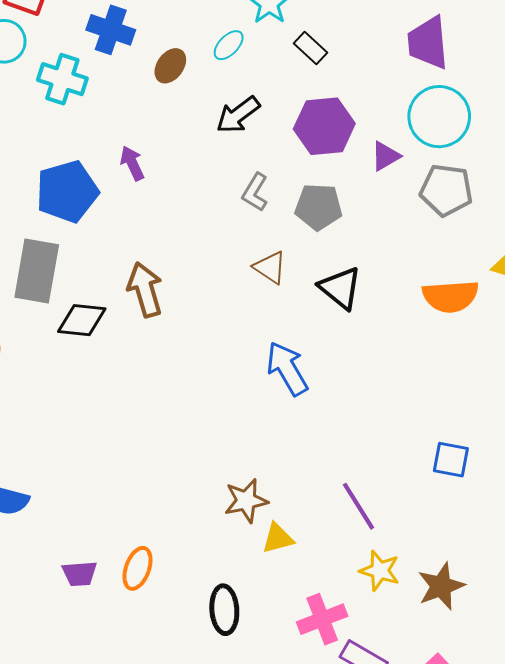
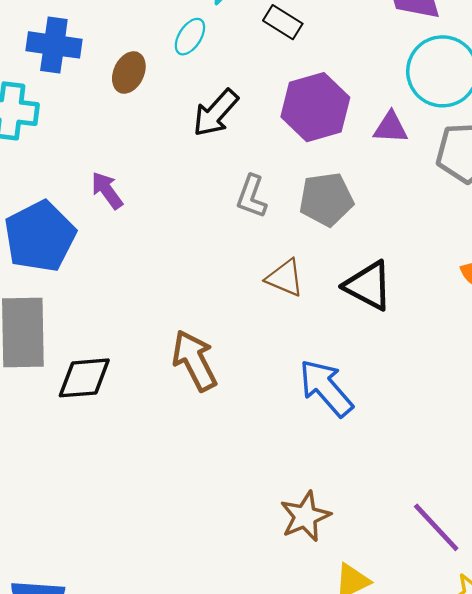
purple triangle: (385, 156) -> (391, 128), turned 44
brown arrow: (145, 290) -> (194, 361), moved
brown star: (246, 501) -> (305, 516), moved

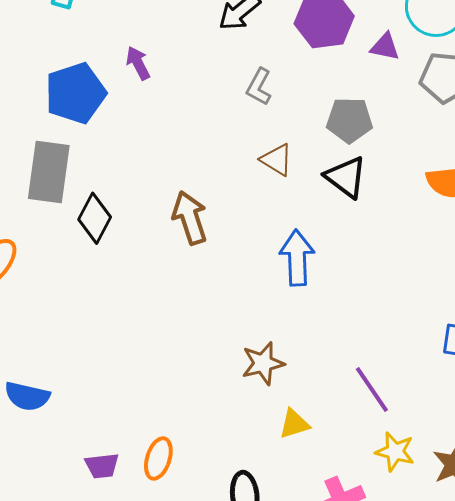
gray pentagon: (326, 199) -> (350, 120), moved
black diamond: (84, 378) -> (95, 218), turned -66
blue arrow: (326, 388) -> (297, 258), turned 30

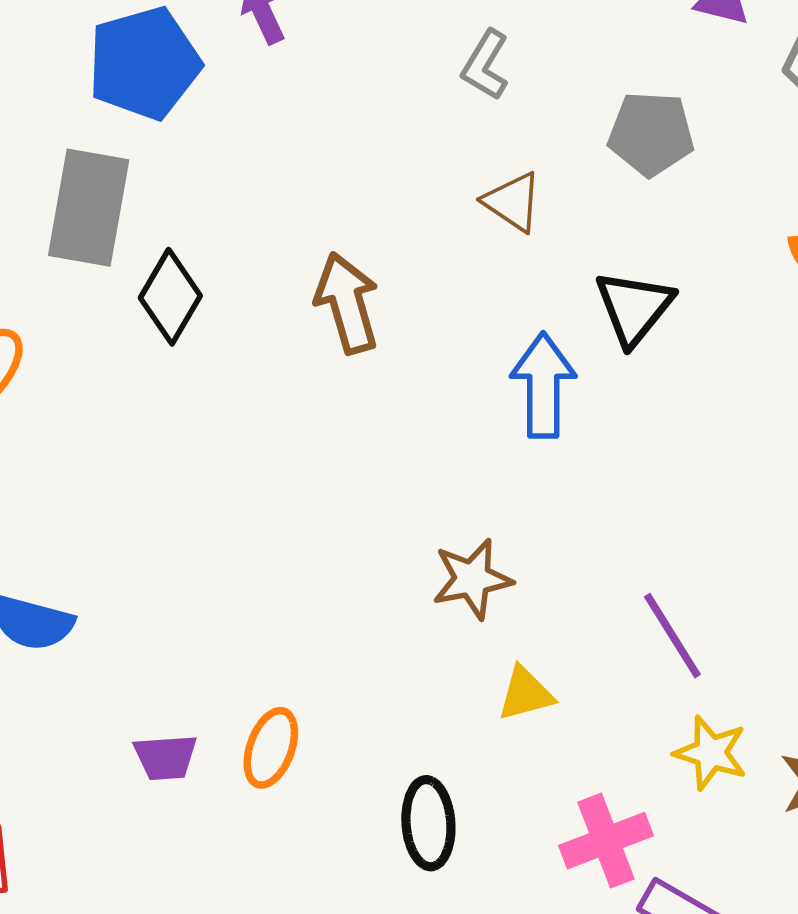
black triangle: (346, 177) -> (634, 308), moved, turned 30

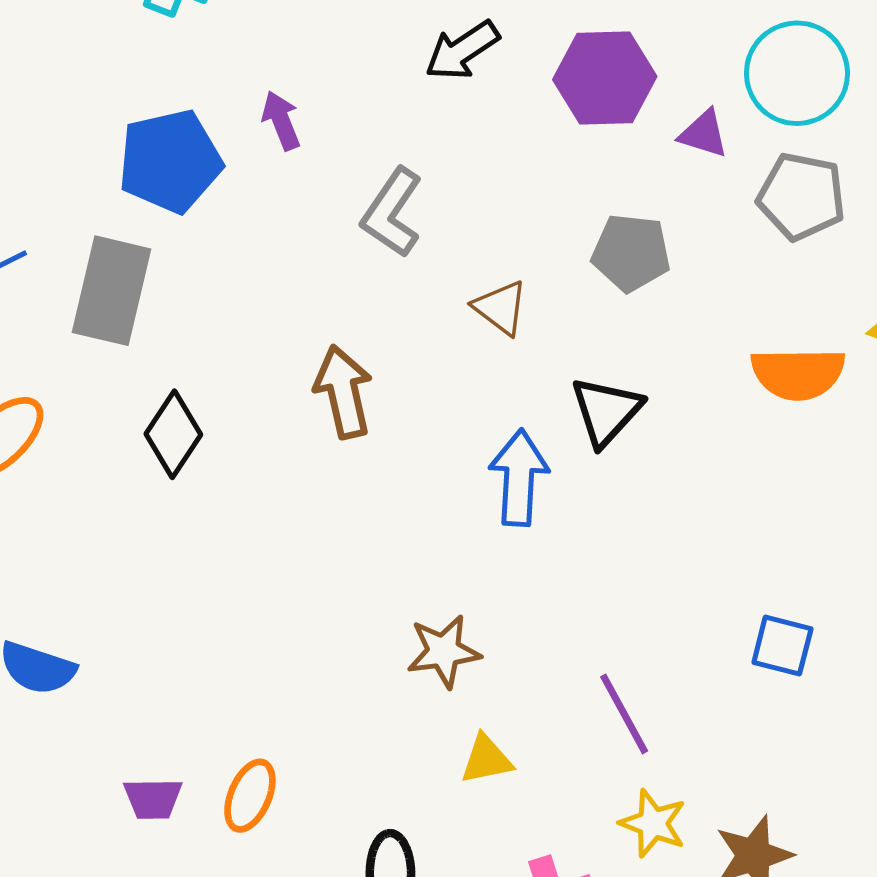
gray L-shape: (485, 65) -> (392, 213), moved, size x1.4
black diamond: (170, 297) -> (173, 434), moved

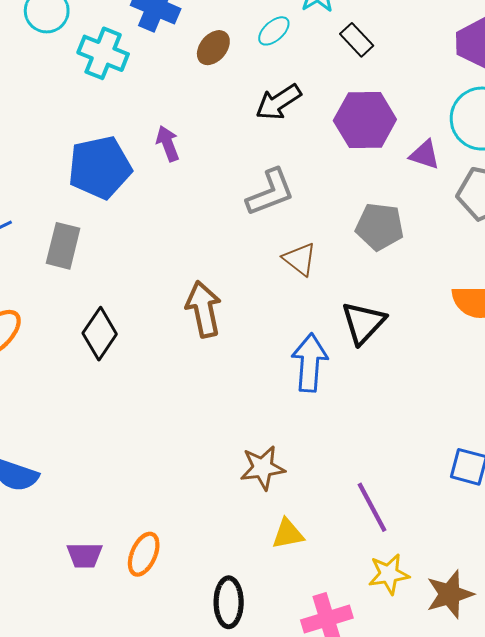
gray L-shape: (392, 213) -> (270, 192), moved, turned -146
gray rectangle: (111, 291) -> (63, 246), size x0.7
yellow star: (653, 823) -> (389, 574), turned -30

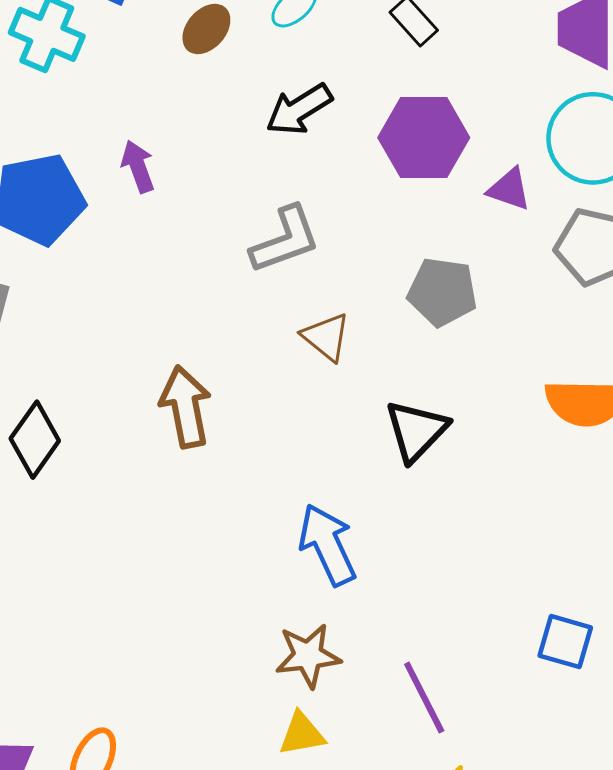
blue arrow: (310, 363) -> (328, 545), moved, turned -30
brown star: (263, 468) -> (308, 656), moved

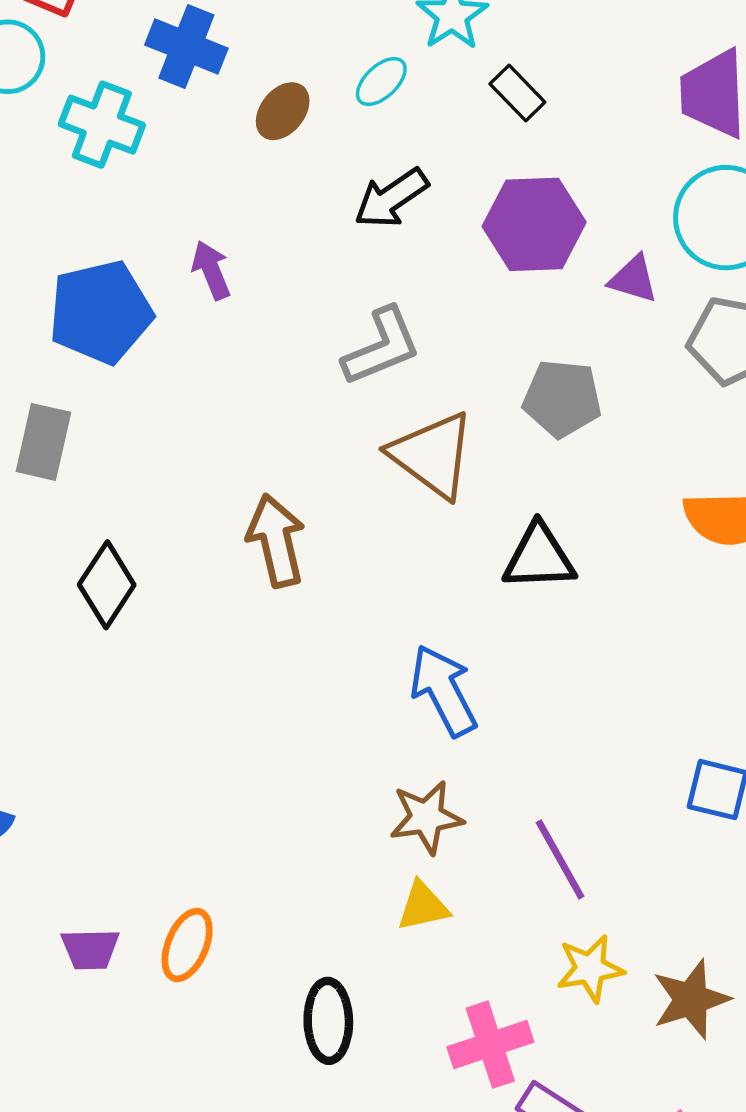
brown triangle: (326, 337) -> (432, 455), size x1.6
black triangle: (416, 431) -> (539, 557), turned 46

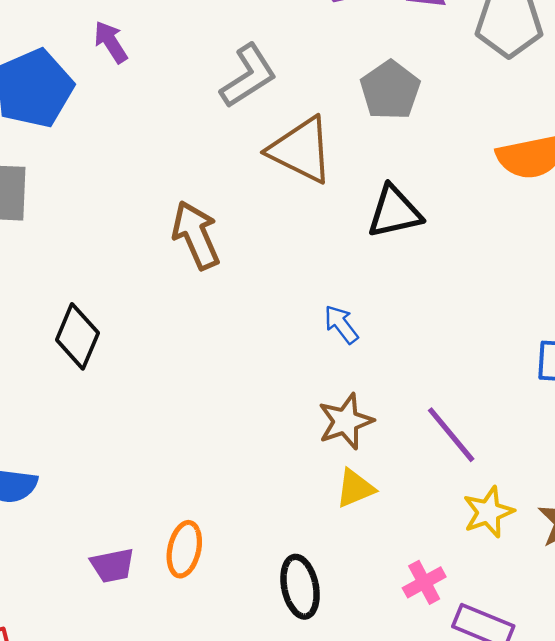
gray pentagon: (562, 399) -> (390, 90), turned -30
black diamond: (107, 585) -> (77, 336), moved
blue arrow: (444, 691) -> (341, 324), size x0.6
pink cross: (490, 1045) -> (424, 582), size x0.7

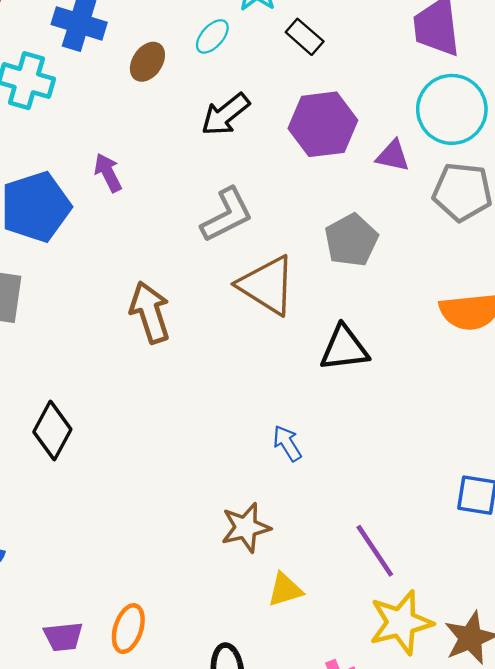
brown arrow: (196, 235) -> (150, 312), moved
brown star: (346, 421) -> (246, 528), moved
yellow star: (488, 512) -> (401, 623), size x1.4

